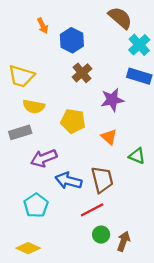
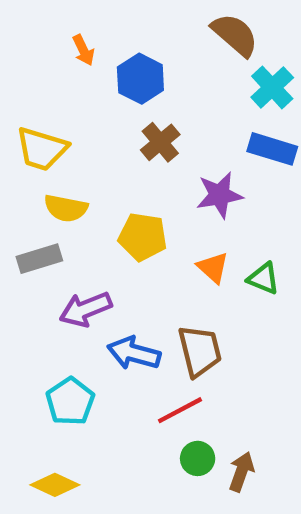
green triangle: (137, 156) -> (263, 278), moved

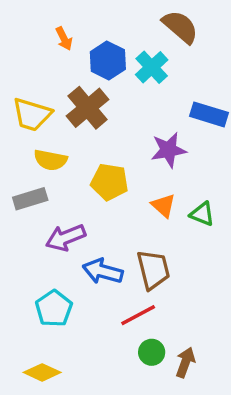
cyan cross: (272, 87) -> (152, 67), moved
brown cross: (160, 142) -> (88, 108), moved, size x1.4

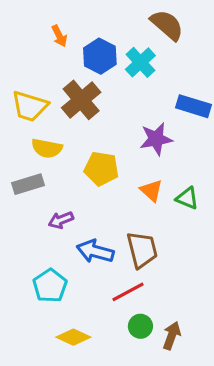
purple arrow: (66, 238) -> (61, 220), size x0.7
yellow diamond: (42, 372) -> (73, 337), moved

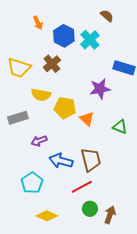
brown semicircle: (167, 25) -> (107, 16), size x0.6
brown cross: (81, 100) -> (52, 64), size x0.7
yellow semicircle: (47, 148) -> (41, 95), moved
orange triangle: (151, 190) -> (87, 119), moved

